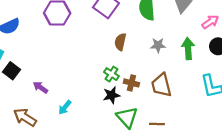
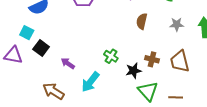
green cross: (111, 74) -> (111, 56), moved
cyan arrow: (65, 107) -> (90, 82), size x1.5

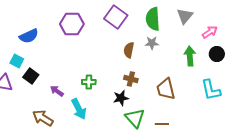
gray star: (177, 24) -> (152, 43), moved
green cross: (111, 56) -> (89, 82), moved, turned -32
brown cross: (152, 59) -> (131, 79), moved
cyan arrow: (90, 82) -> (79, 109), turned -65

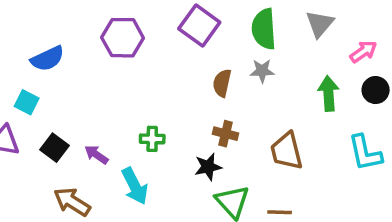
black square: (31, 76) -> (54, 148), moved

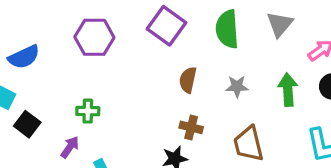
gray star: (262, 71) -> (237, 86), moved
green cross: (152, 139) -> (88, 111), moved
black square: (54, 148) -> (27, 124), moved
purple arrow: (96, 155) -> (70, 147), turned 90

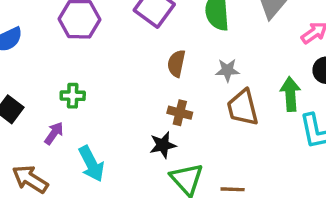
green arrow: (288, 90) -> (290, 94), moved
brown trapezoid: (249, 144) -> (243, 108), moved

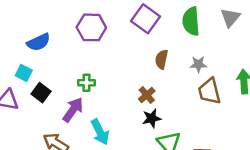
brown cross: (180, 113) -> (147, 95), moved, turned 35
purple arrow: (54, 133) -> (73, 110), size x1.5

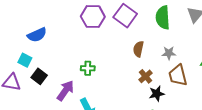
purple hexagon: (91, 27) -> (93, 17), moved
green cross: (86, 83) -> (88, 68), moved
brown cross: (147, 95) -> (146, 76), moved
black star: (152, 118) -> (157, 94), moved

